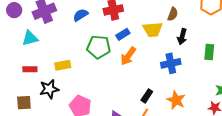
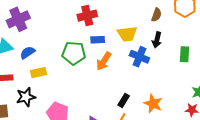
brown semicircle: (173, 14) -> (156, 15), moved
blue semicircle: (81, 15) -> (28, 53), moved
blue rectangle: (123, 34) -> (98, 40), turned 32
blue cross: (171, 63) -> (139, 57), moved, turned 36

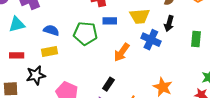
blue semicircle: (28, 53) -> (51, 30), moved, turned 49
orange arrow: (104, 61) -> (122, 52), moved
black rectangle: (124, 100) -> (108, 84), moved

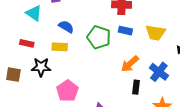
cyan triangle: (17, 24) -> (34, 13), turned 36
blue cross: (151, 40) -> (159, 72), moved
black rectangle: (108, 84) -> (136, 87), moved, turned -40

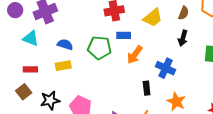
yellow trapezoid: (155, 33) -> (153, 18), moved, turned -35
orange arrow: (130, 64) -> (135, 55), moved
black star: (41, 67) -> (50, 100), moved
brown square: (13, 75) -> (24, 92), moved, turned -35

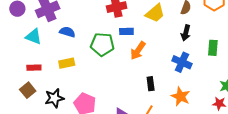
blue semicircle: (65, 45) -> (67, 32), moved
blue cross: (166, 68) -> (182, 62), moved

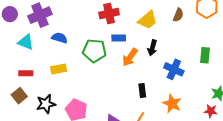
black arrow: (186, 33) -> (152, 48), moved

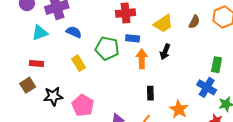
cyan triangle: (26, 42) -> (40, 33), turned -48
orange arrow: (130, 57) -> (142, 59), turned 138
yellow rectangle: (59, 69) -> (79, 63), moved, turned 63
blue cross: (174, 69) -> (207, 87), moved

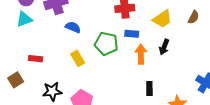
cyan triangle: (40, 33) -> (24, 19), moved
brown square: (28, 85) -> (16, 80), moved

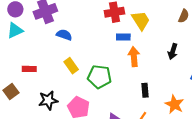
yellow trapezoid: (162, 19) -> (141, 20), moved, turned -85
green pentagon: (106, 44) -> (100, 77), moved
black arrow: (164, 47) -> (173, 51), moved

